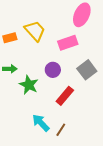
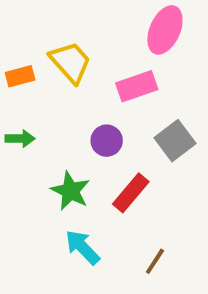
green star: (29, 85) -> (70, 191), moved
brown line: (61, 130) -> (155, 261), moved

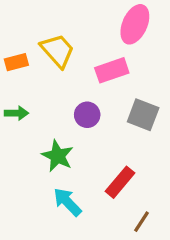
gray square: (175, 141) -> (143, 115), turned -32
red rectangle: (131, 193) -> (120, 182), moved
brown line: (155, 261) -> (141, 222), moved

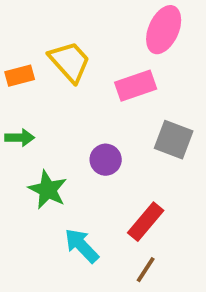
purple circle: (87, 115) -> (106, 160), moved
green star: (58, 156) -> (48, 190), moved
brown line: (141, 222) -> (146, 270), moved

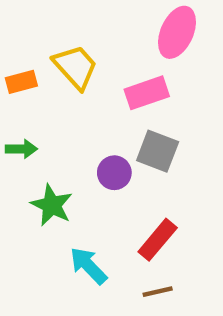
gray square: (174, 140) -> (158, 151), moved
brown line: (146, 270) -> (158, 292), turned 44

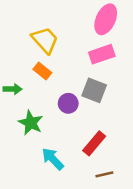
orange rectangle: (21, 82) -> (42, 71), moved, turned 54
pink rectangle: (147, 93) -> (102, 54), moved
brown line: (158, 292) -> (104, 174), moved

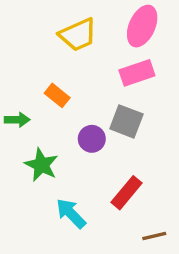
yellow trapezoid: (45, 40) -> (78, 35), moved, turned 108
brown line: (104, 174) -> (154, 236), moved

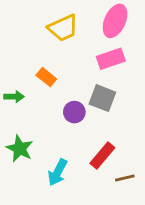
green star: (41, 165) -> (20, 149), moved
cyan arrow: (71, 213) -> (58, 172), turned -108
brown line: (154, 236) -> (125, 178), moved

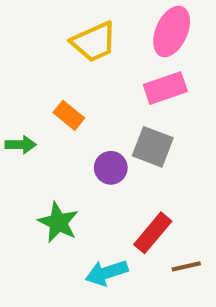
green star: (20, 149) -> (58, 222), moved
cyan arrow: (58, 172) -> (107, 273), moved, turned 44

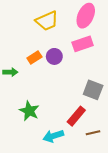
orange rectangle: (69, 115) -> (34, 57), turned -72
gray square: (153, 147) -> (93, 90), moved
purple circle: (111, 168) -> (54, 56), moved

